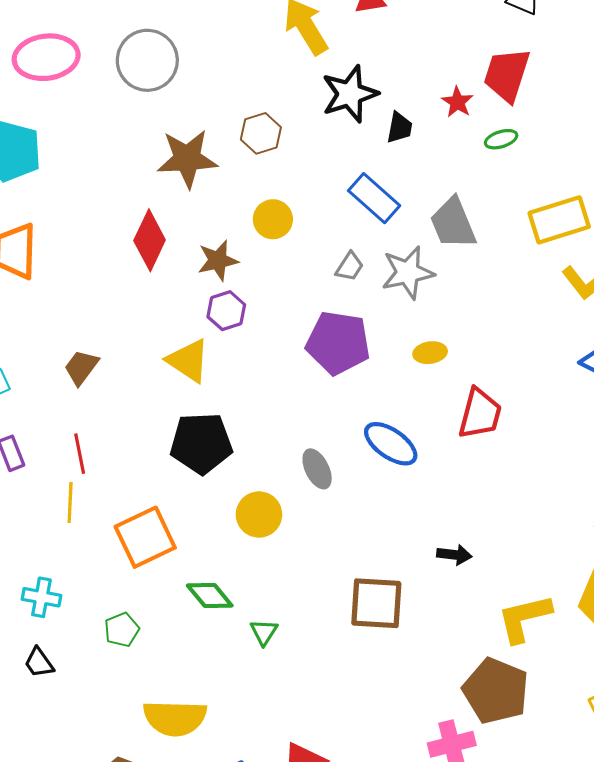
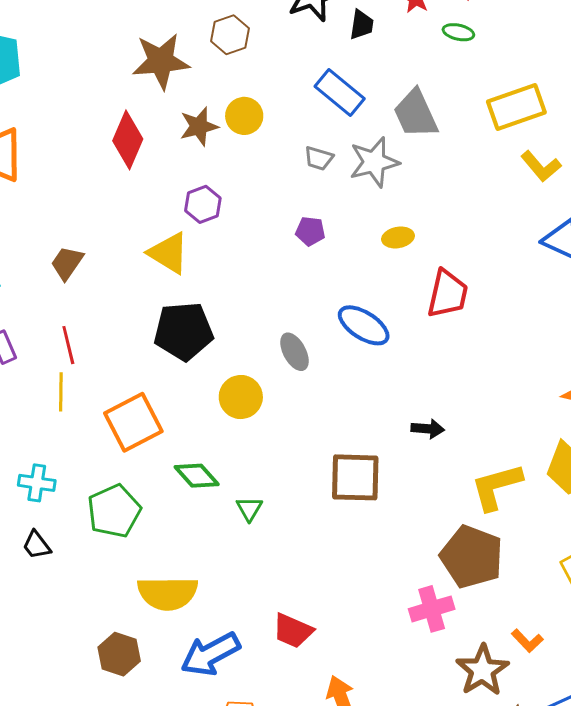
green ellipse: (501, 139) -> (458, 32), turned 32
brown star: (218, 260) -> (199, 126), moved
gray trapezoid: (350, 267) -> (319, 158), turned 76
purple pentagon: (338, 343) -> (310, 231), size x0.5
green pentagon: (122, 630) -> (114, 511), size x1.6

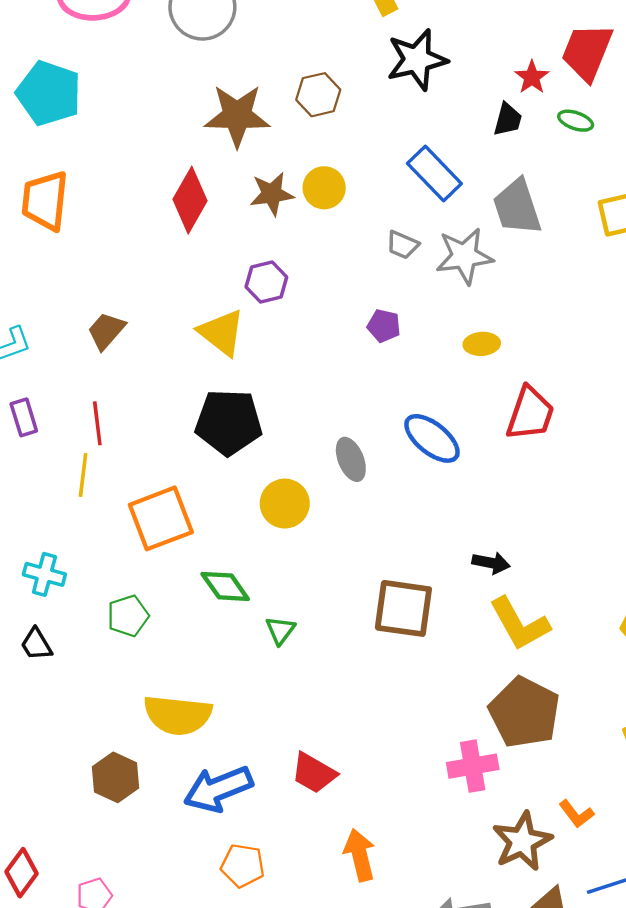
black trapezoid: (362, 25) -> (508, 119), moved
yellow L-shape: (496, 487) -> (520, 624), moved, turned -110
green pentagon: (114, 511) -> (128, 616), size x0.7

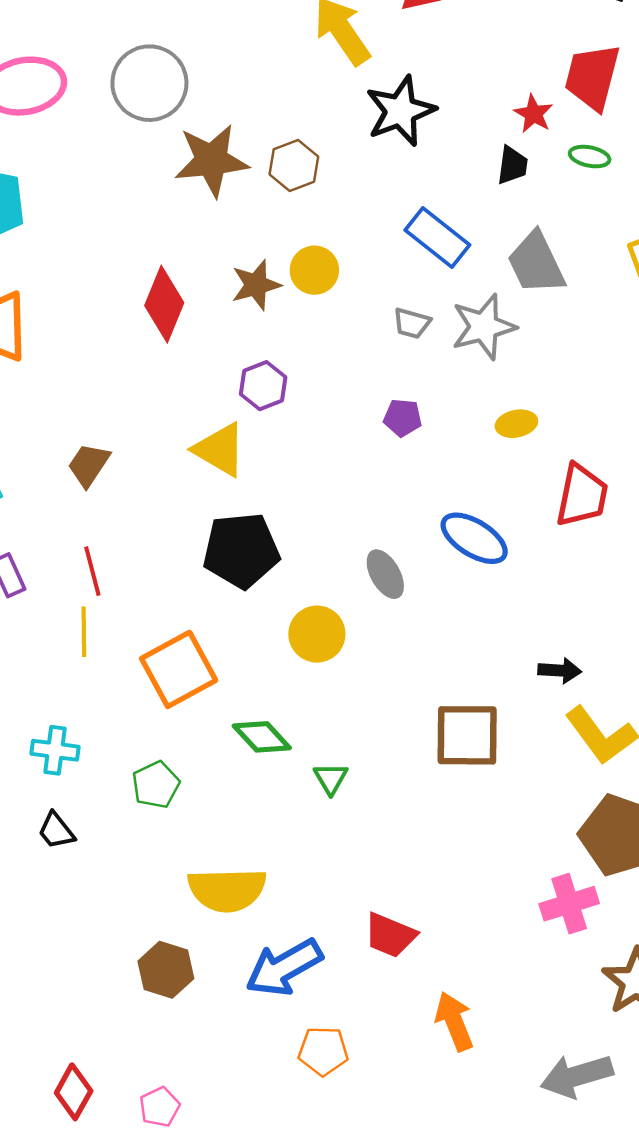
brown star: (237, 116) -> (211, 160), moved

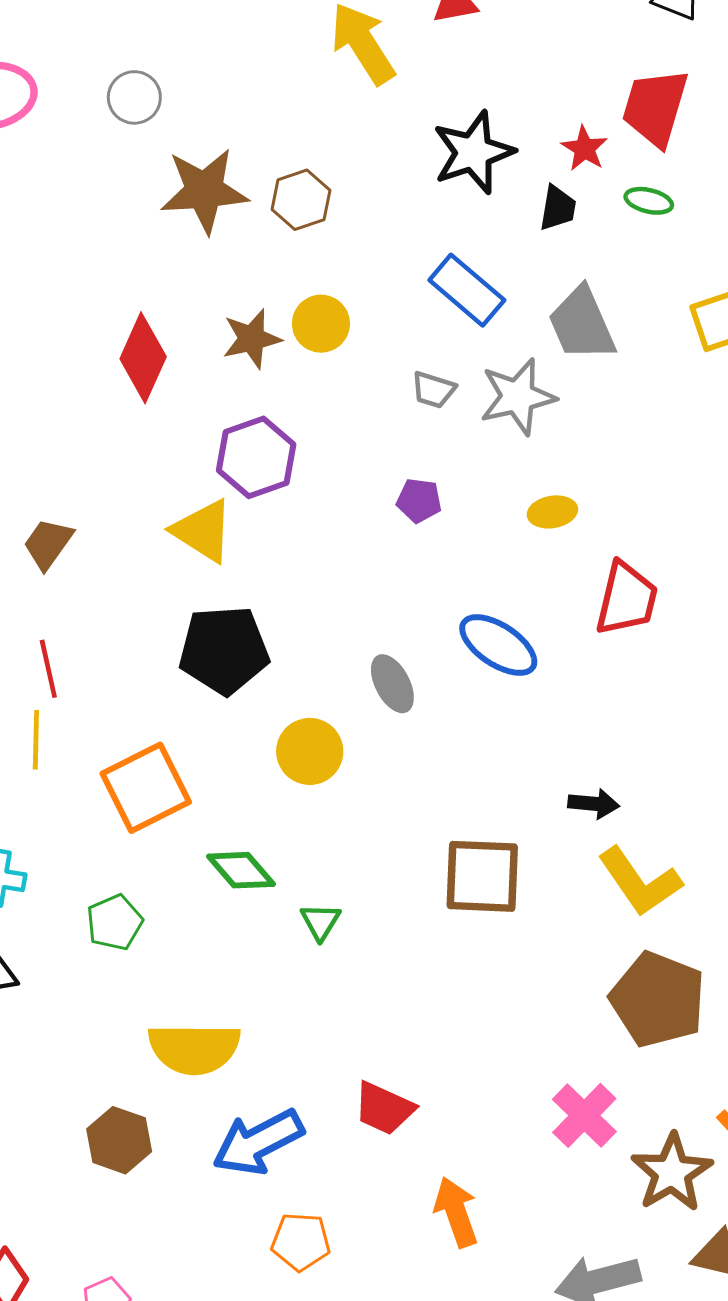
gray circle: (149, 83) -> (134, 97), size x0.6
black star: (400, 111) -> (473, 152), moved
purple hexagon: (263, 386) -> (256, 457), size x1.4
pink cross: (569, 904) -> (584, 1115), moved, turned -30

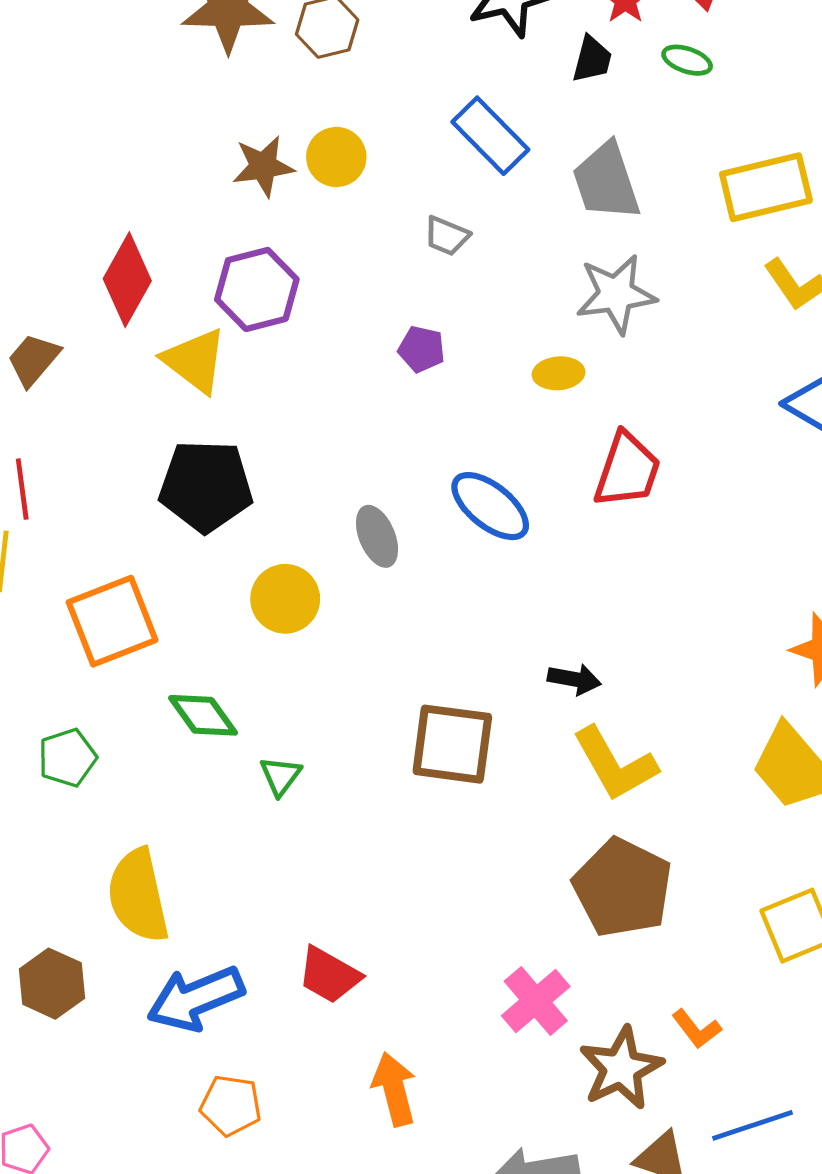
red diamond: (143, 358) -> (127, 280), moved
gray star: (518, 397) -> (616, 294), moved
yellow semicircle: (194, 1049) -> (138, 896), turned 72

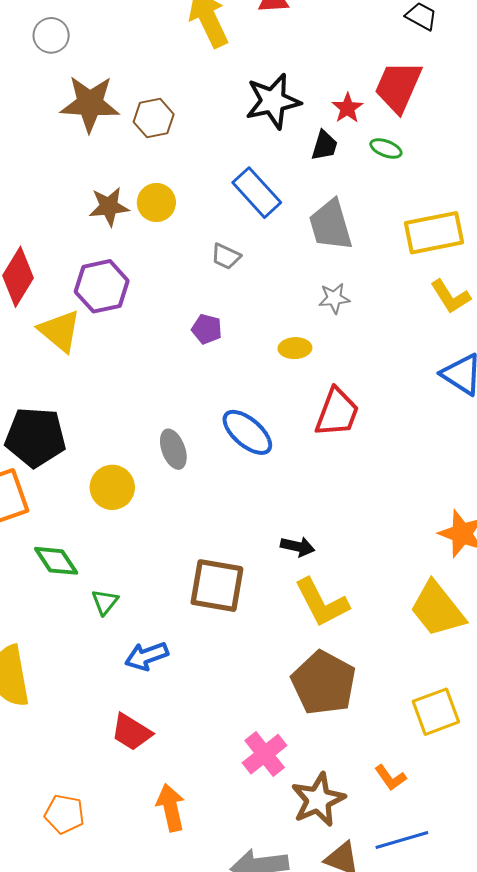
gray star: (616, 294) -> (334, 298), size x0.6
black pentagon: (206, 486) -> (35, 437), moved
blue arrow: (196, 998) -> (147, 656), moved, size x0.7
orange L-shape: (696, 1029) -> (390, 778), moved

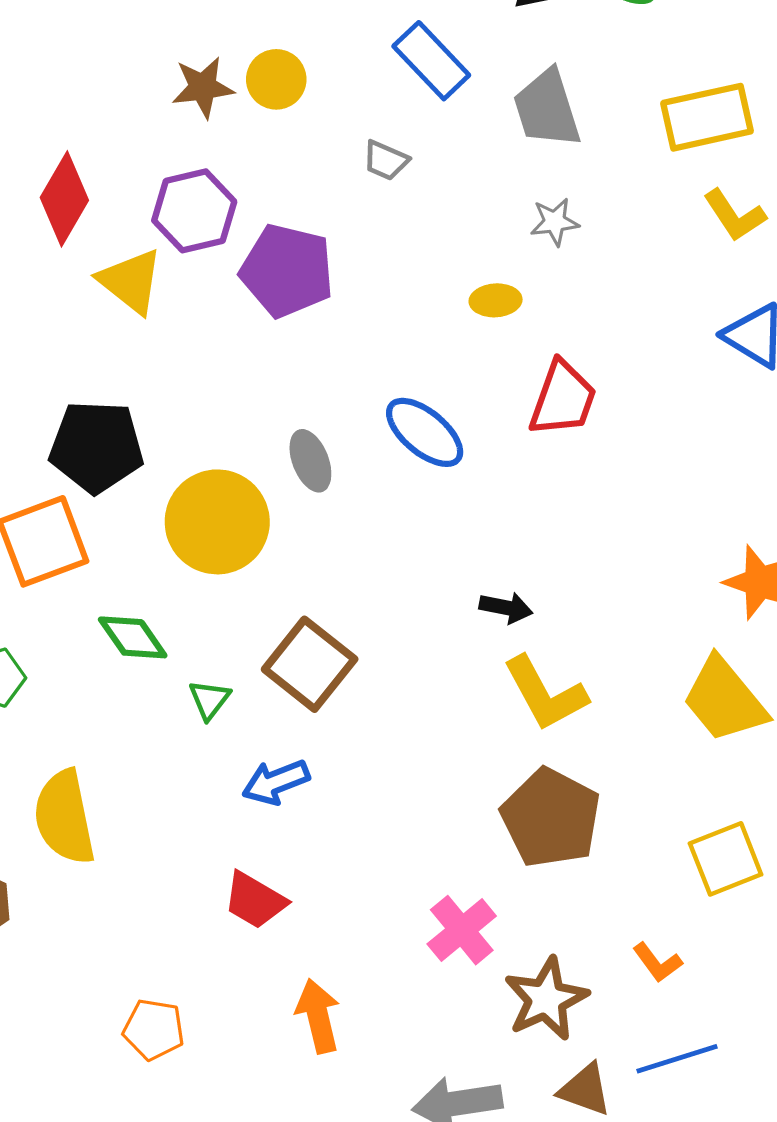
purple pentagon: (207, 329) -> (287, 271), moved, size x2.0
yellow circle: (112, 487) -> (217, 522), size x1.5
brown square: (217, 586) -> (310, 664), moved, turned 30

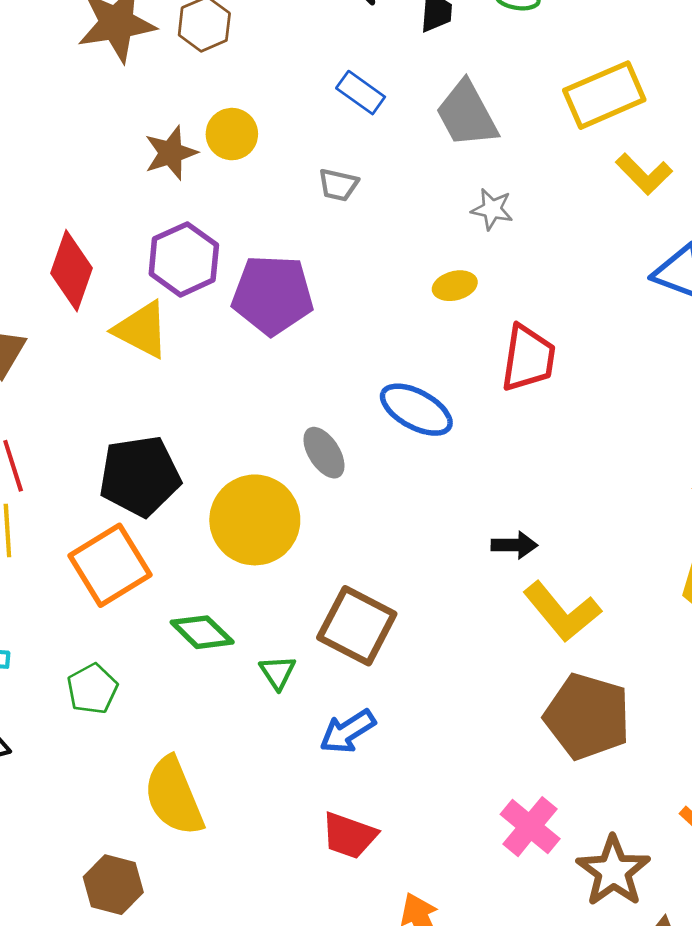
blue rectangle: (431, 61) -> (361, 93), size x0.7
gray star: (555, 222) -> (492, 209), turned 30

